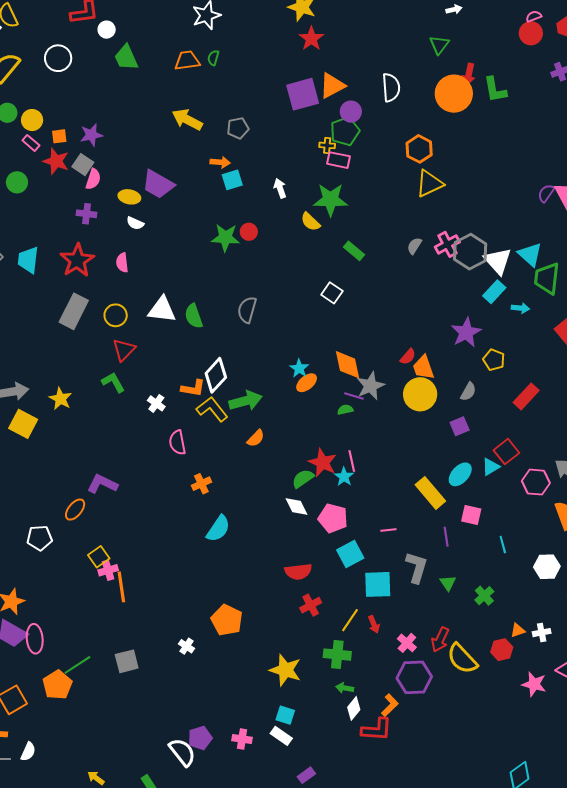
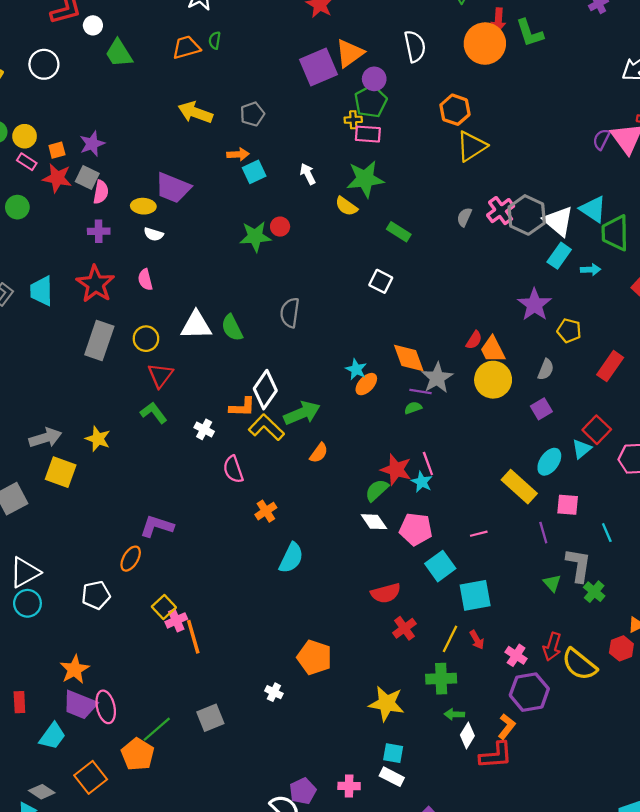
gray L-shape: (417, 567) -> (578, 565), moved

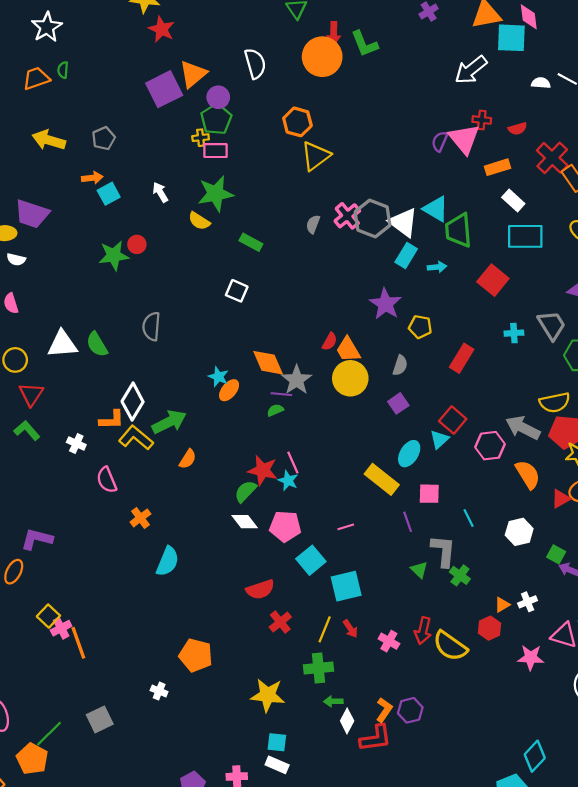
purple hexagon: (529, 692) -> (410, 710), moved, size x0.7

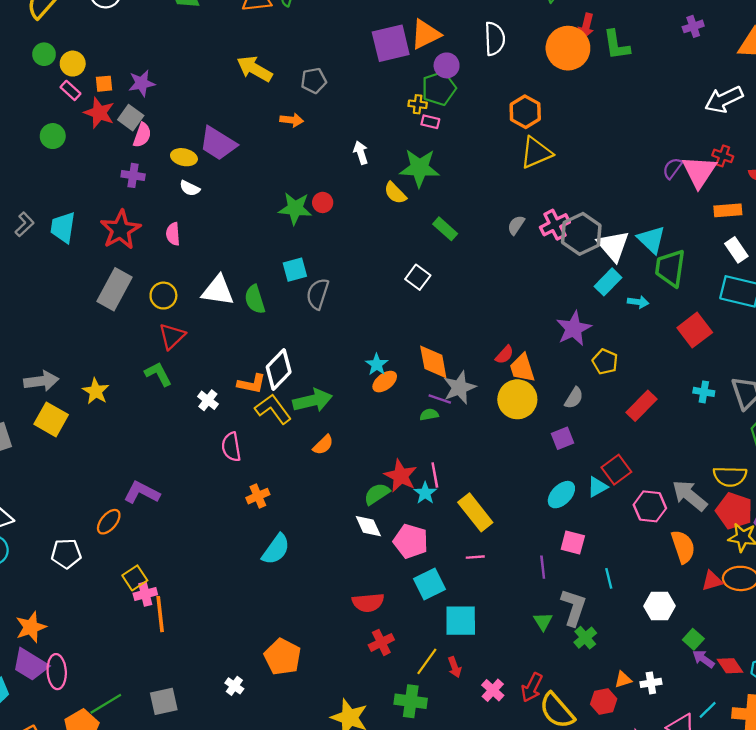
pink rectangle: (215, 151) -> (430, 122), size x0.7
cyan square: (109, 194) -> (295, 270), moved
yellow rectangle: (382, 479) -> (475, 512), moved

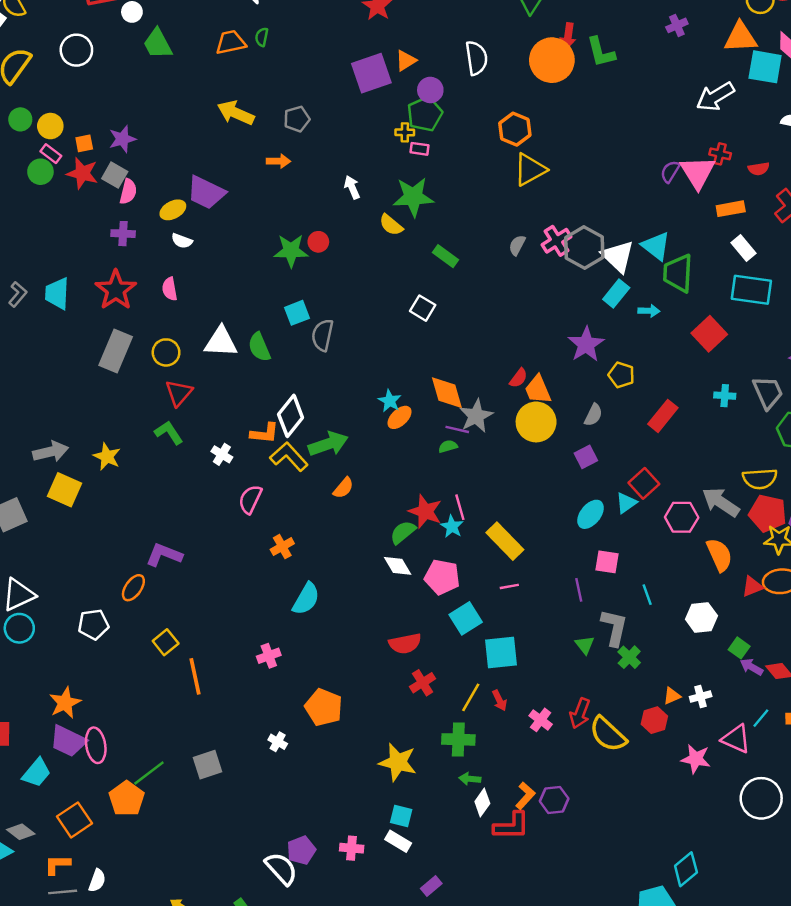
orange triangle: (426, 34) -> (406, 61), size x0.7
green circle: (53, 136) -> (40, 172), moved
yellow ellipse: (184, 157) -> (173, 210), turned -35
pink semicircle: (231, 447) -> (250, 499), turned 40
pink cross: (145, 594) -> (269, 656), moved

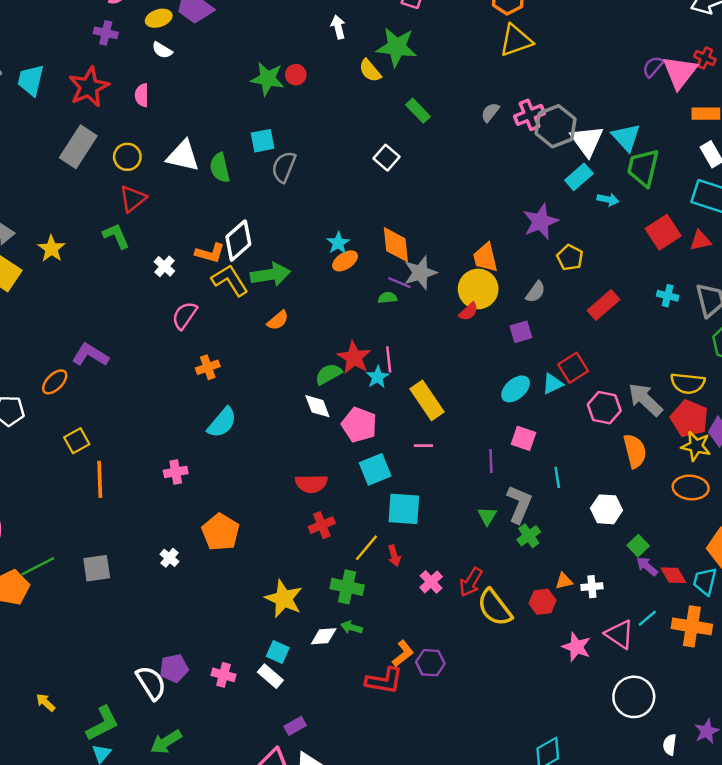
red semicircle: (518, 378) -> (469, 312), moved
red triangle: (752, 587) -> (700, 241), moved
white diamond: (482, 802) -> (324, 636), moved, turned 40

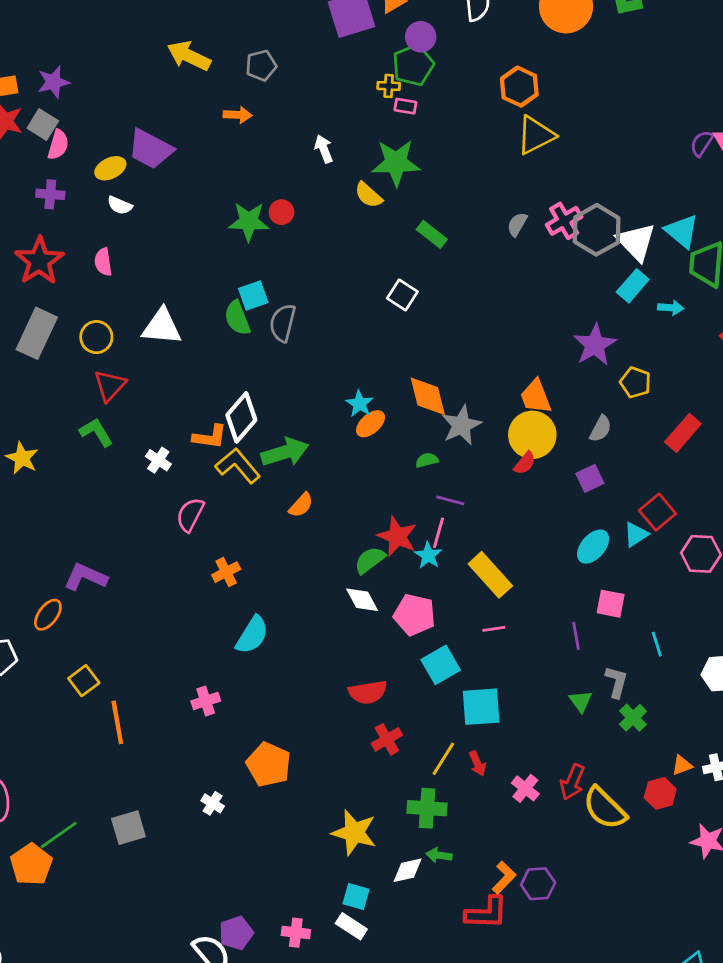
green semicircle: (220, 168) -> (237, 318), moved
purple line: (400, 283) -> (450, 500), moved
pink line: (389, 359) -> (438, 533), turned 30
gray L-shape: (519, 504) -> (616, 682), size x0.7

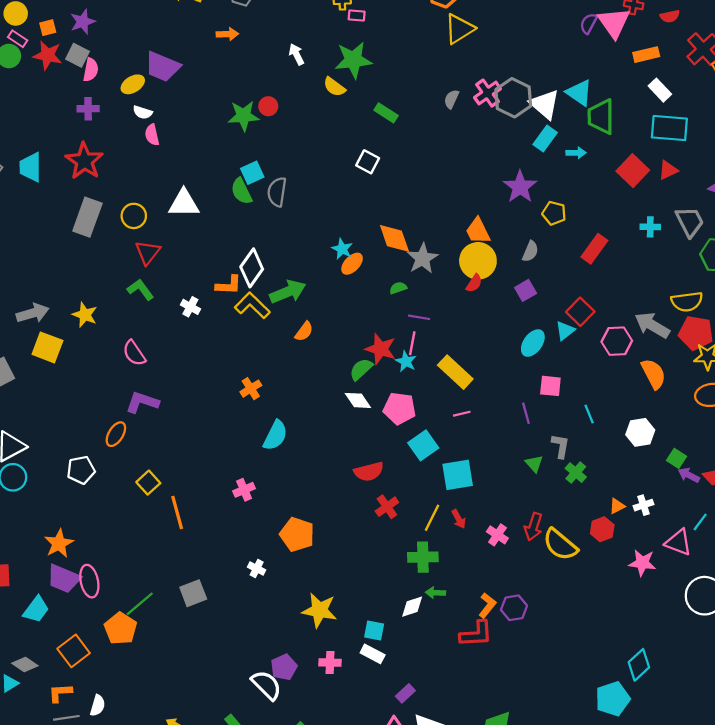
pink semicircle: (103, 262) -> (152, 135), moved
pink semicircle: (190, 515) -> (134, 353), moved, turned -56
yellow star: (354, 833) -> (319, 610), moved

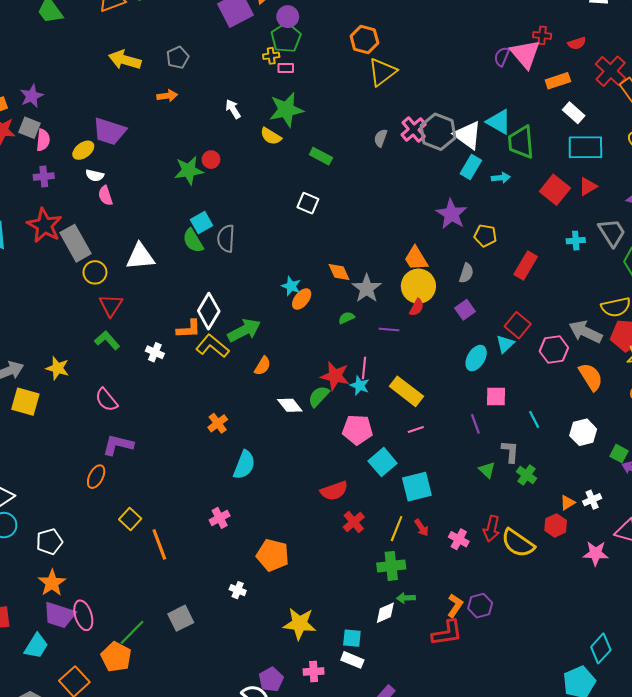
gray rectangle: (87, 217) -> (76, 243), moved, turned -44
orange diamond: (394, 238) -> (339, 272), size x0.7
purple line: (419, 317) -> (389, 330), moved
white diamond: (358, 400) -> (290, 405), moved
white pentagon: (81, 470) -> (49, 542), moved

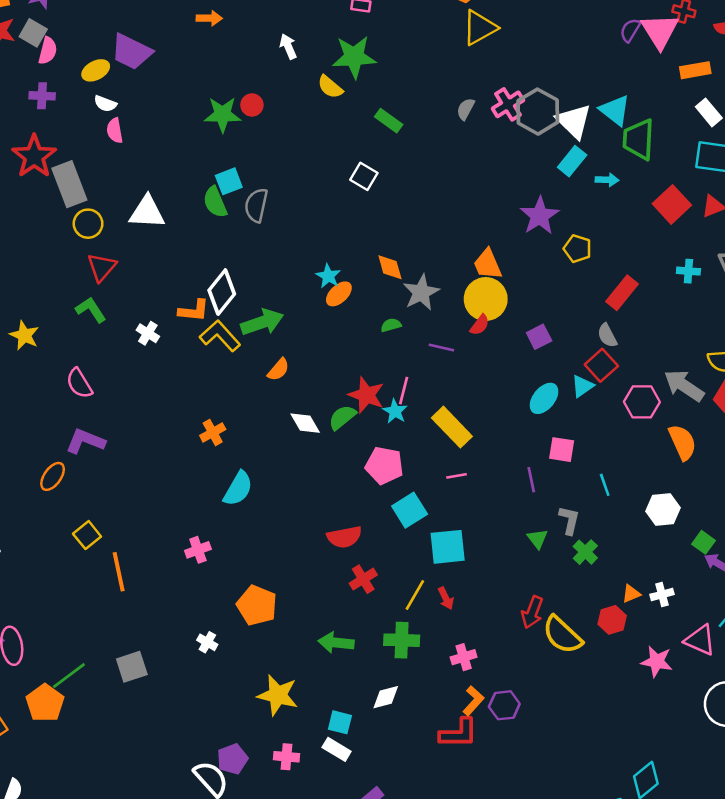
gray semicircle: (466, 273) -> (607, 336), moved, turned 126
pink cross: (459, 539) -> (464, 657), moved, turned 36
green arrow: (406, 598) -> (336, 643), moved, size x1.5

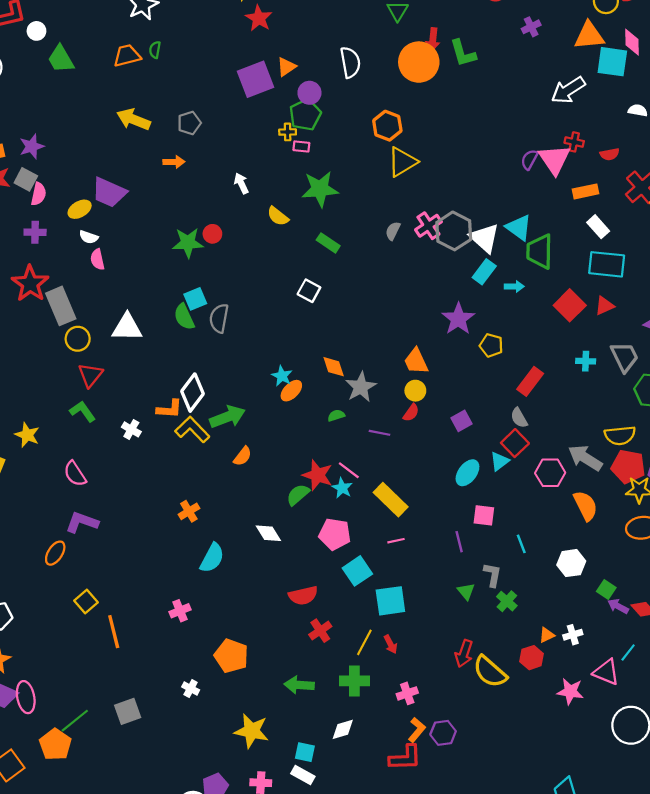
green star: (354, 57) -> (320, 189), moved
yellow circle: (486, 299) -> (415, 391), size x0.6
pink line: (404, 391) -> (349, 470), turned -65
white diamond: (305, 423) -> (268, 533), moved

